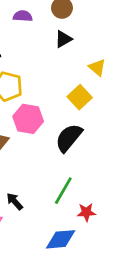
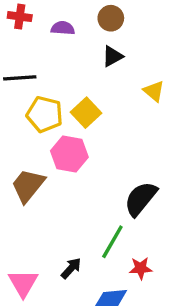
yellow square: (80, 97) -> (86, 113), moved
black semicircle: (69, 138) -> (141, 199), moved
black arrow: (15, 201) -> (71, 268), moved, turned 84

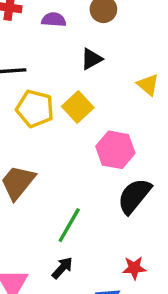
black triangle: (112, 56) -> (91, 59), moved
pink hexagon: (69, 154) -> (115, 150), moved
green line: (112, 242) -> (69, 225), moved

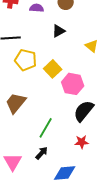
yellow square: (78, 107) -> (53, 69), moved
red star: (134, 268) -> (82, 142), moved

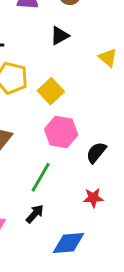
pink hexagon: (73, 84) -> (61, 132), moved
black semicircle: (84, 111) -> (96, 152), size x0.7

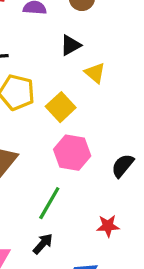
yellow triangle: (108, 58) -> (95, 73), moved
black semicircle: (96, 152) -> (123, 166), moved

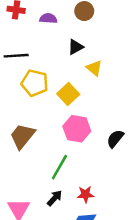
red star: (108, 226) -> (85, 194), moved

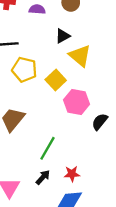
yellow triangle: (94, 68) -> (80, 56), size x1.5
pink hexagon: (77, 129) -> (77, 102), moved

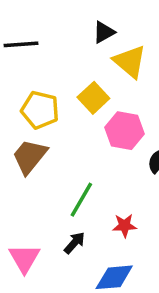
yellow pentagon: (24, 70) -> (40, 110), moved
red star: (72, 174) -> (125, 226), moved

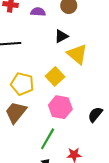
pink hexagon: (125, 131) -> (60, 107), moved

